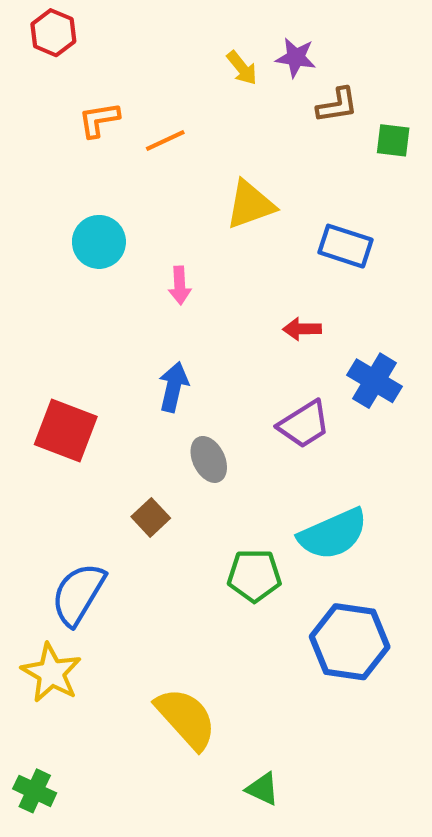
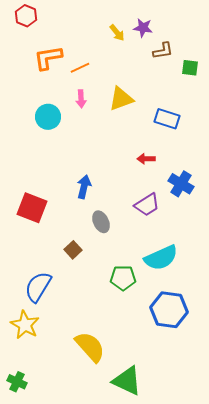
orange L-shape: (99, 120) -> (48, 58), size x1.4
pink arrow: (180, 285) -> (81, 99), moved
green triangle: (263, 789) -> (127, 381), size x1.8

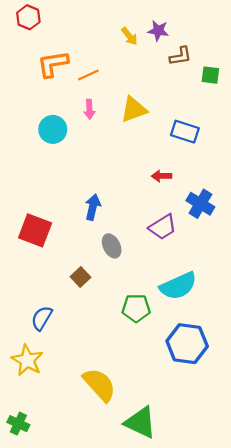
blue semicircle: (38, 287) -> (42, 318), size x0.7

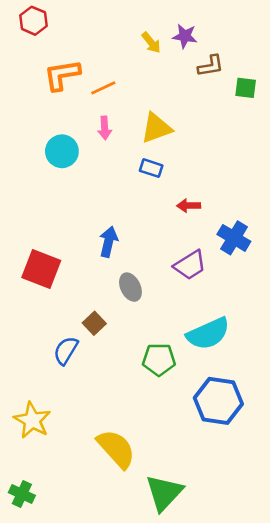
blue rectangle: (185, 132) -> (151, 168), moved, size x0.7
blue semicircle: (42, 318) -> (66, 350), moved
green triangle: (140, 422) -> (164, 493), turned 48

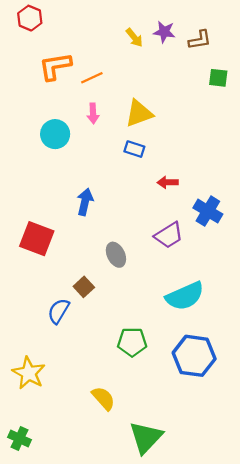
brown L-shape: (211, 66) -> (200, 40), moved
blue arrow: (108, 242) -> (85, 202), moved
green pentagon: (159, 360) -> (132, 342), moved
yellow semicircle: (116, 449) -> (103, 398), size x0.7

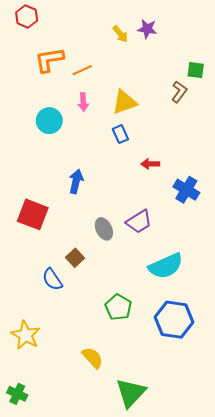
brown L-shape: (200, 40) -> (179, 92), moved, turned -45
blue rectangle: (134, 149) -> (120, 134), turned 48
purple trapezoid: (169, 235) -> (139, 222), moved
blue semicircle: (59, 311) -> (52, 279), turned -65
green pentagon: (132, 342) -> (118, 307), turned 30

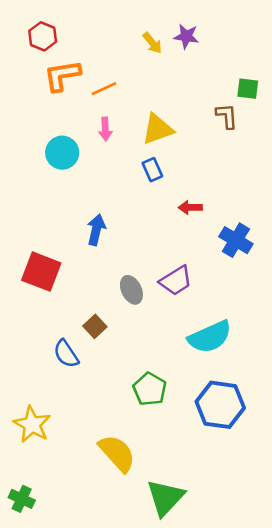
red hexagon: (27, 16) -> (43, 36), moved
brown L-shape: (179, 92) -> (227, 116), turned -40
yellow semicircle: (93, 358) -> (117, 453), size x1.4

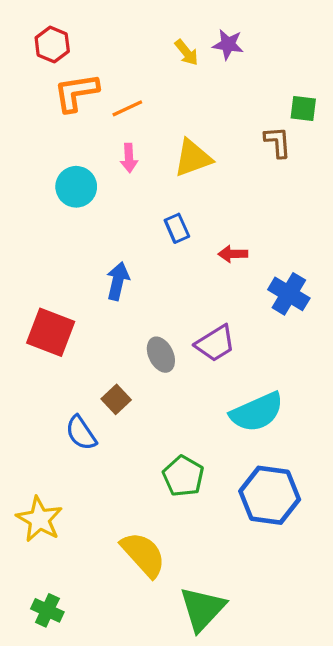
blue rectangle: (152, 170) -> (177, 228), moved
green cross: (22, 499) -> (47, 610), moved

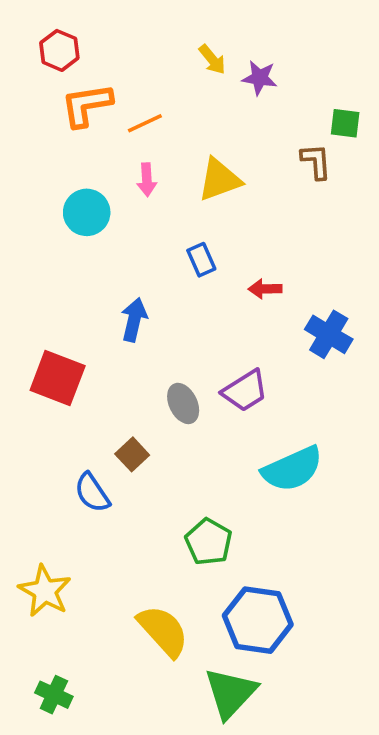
purple star: (228, 44) -> (260, 78), moved
blue hexagon: (270, 495) -> (258, 620), moved

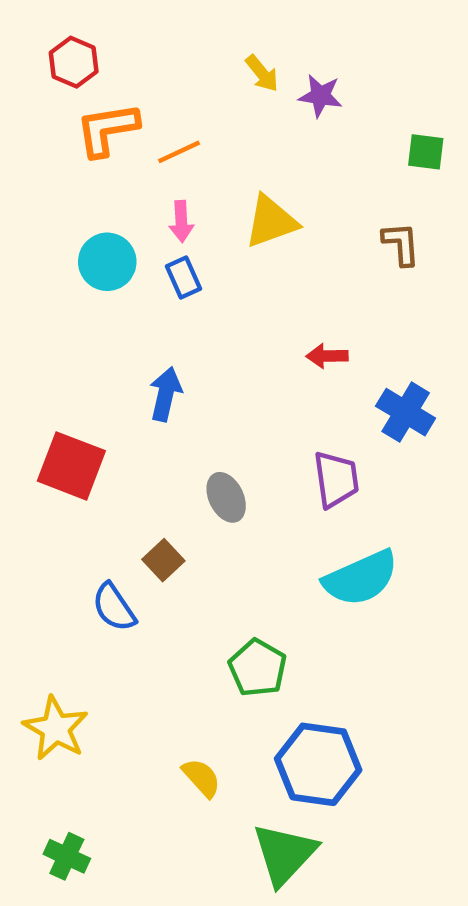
brown L-shape: (316, 161) -> (401, 244), moved
blue rectangle: (201, 260) -> (184, 277), moved
purple trapezoid: (245, 391) -> (336, 479), moved, turned -66
yellow semicircle: (163, 631) -> (201, 778), size x0.6

